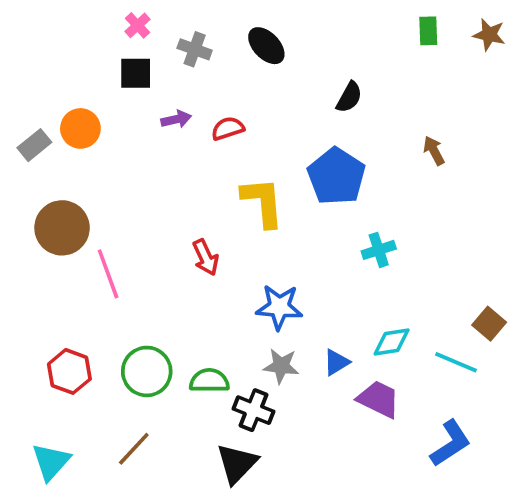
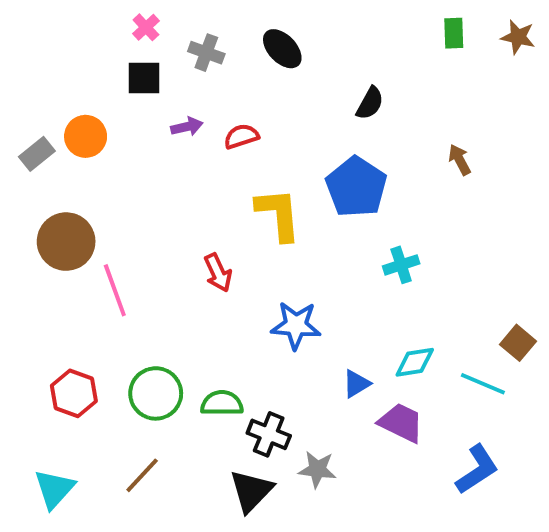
gray star: (281, 366) -> (317, 469), moved

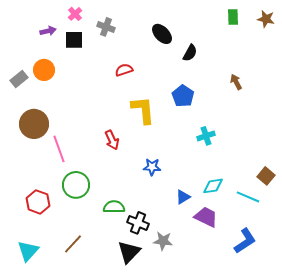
black ellipse: (282, 49) -> (162, 34), moved
purple arrow: (187, 127) -> (48, 31), moved
blue pentagon: (356, 187) -> (183, 96), size x0.7
blue star: (296, 325) -> (152, 167), size x0.7
green circle: (156, 393) -> (76, 185), moved

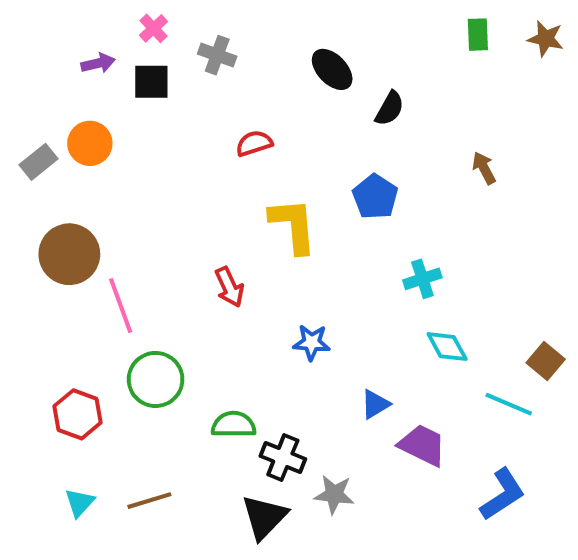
cyan diamond: (213, 186) -> (447, 347), moved, turned 70
brown line: (73, 244) -> (149, 501), turned 30
cyan triangle: (28, 251) -> (80, 503), moved, size x0.7

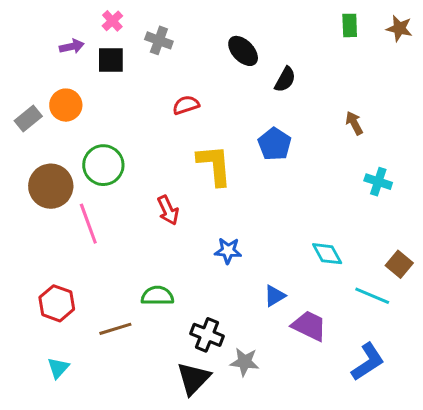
cyan cross: (422, 279) -> (378, 182), moved, turned 36
green circle: (156, 379) -> (103, 165), moved
green semicircle: (234, 425) -> (157, 296), moved
brown line: (149, 501) -> (115, 329), moved

